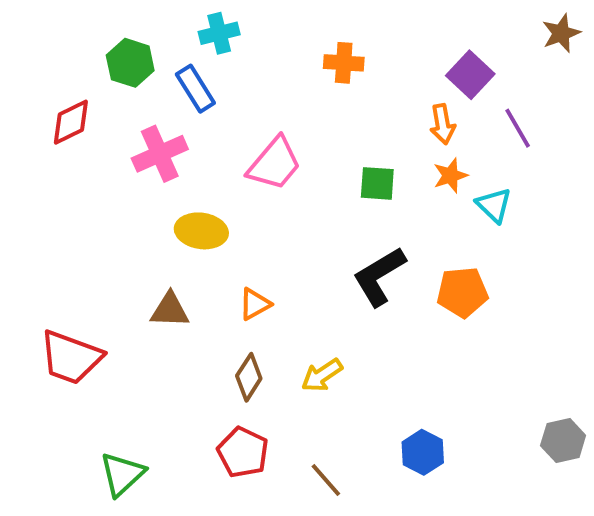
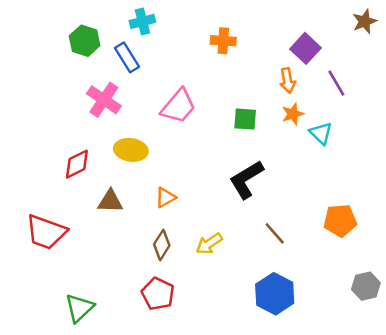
red diamond: (71, 122) -> (77, 164), moved
pink cross: (160, 154) -> (104, 100), turned -32
orange pentagon: (462, 292) -> (340, 221), moved
blue hexagon: (423, 452) -> (275, 294), size x1.4
brown line: (326, 480) -> (275, 233), moved

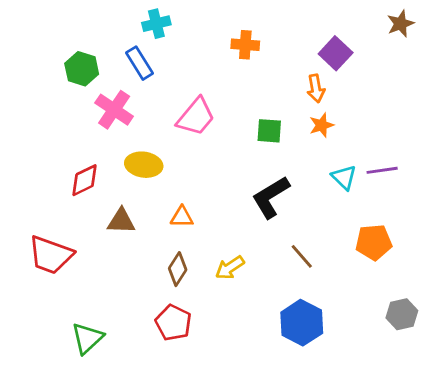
green hexagon: (85, 41) -> (82, 69), moved
purple line: (336, 83) -> (382, 170), moved, turned -68
cyan triangle: (321, 133) -> (344, 177), moved
orange triangle: (166, 197) -> (182, 217), turned 30

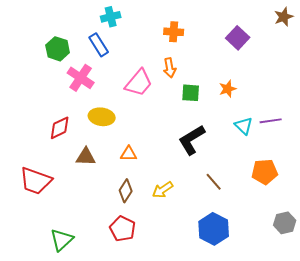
orange arrow: (316, 88) -> (170, 68), moved

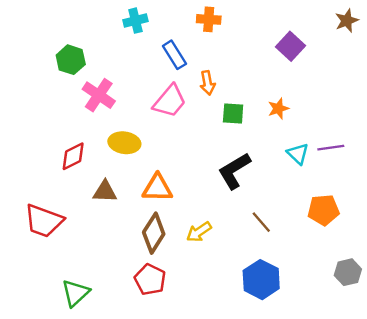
orange cross: (174, 32) -> (209, 19), moved
blue rectangle: (99, 45) -> (174, 55), moved
orange triangle: (129, 154) -> (157, 188), size x1.5
brown diamond: (126, 191) -> (154, 233), size x1.4

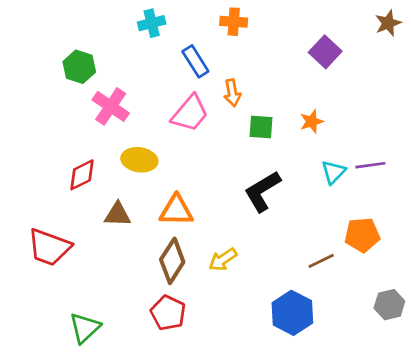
cyan triangle: (298, 154) -> (333, 172), turned 30
brown line: (261, 222) -> (321, 261), moved, turned -75

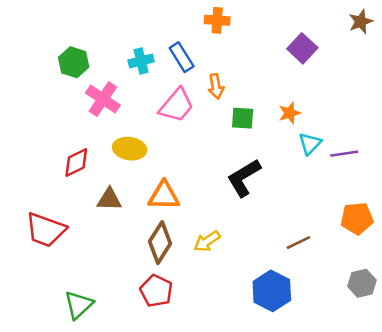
cyan cross: (152, 23) -> (141, 61), moved
cyan triangle: (333, 172) -> (310, 144), moved
orange pentagon: (362, 235) -> (357, 218), moved

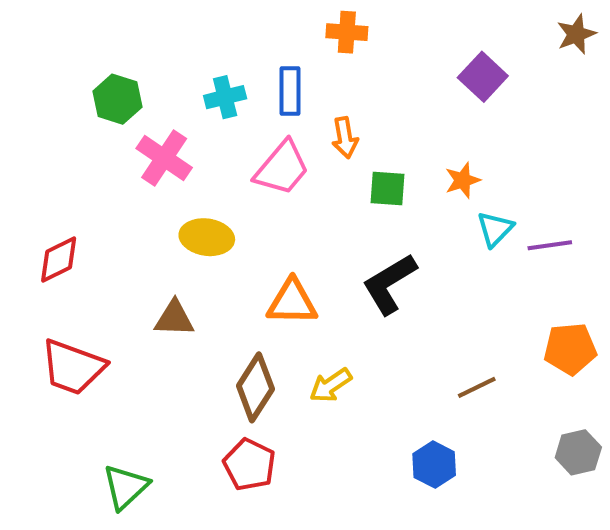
blue rectangle: (182, 57) -> (290, 91), turned 32
red diamond: (76, 163) -> (59, 259), moved
orange triangle: (164, 196) -> (292, 302), moved
blue hexagon: (272, 291) -> (434, 465), size x0.7

